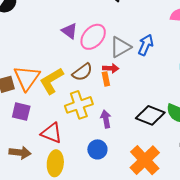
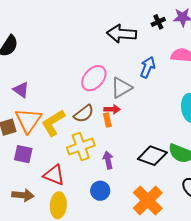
purple triangle: (69, 31) -> (21, 90), moved
blue arrow: (146, 45) -> (148, 67), moved

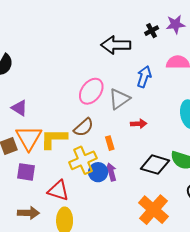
red arrow: (112, 109) -> (139, 124), moved
orange rectangle: (107, 120) -> (110, 143), moved
yellow L-shape: (53, 123) -> (54, 139), turned 36
blue circle: (100, 191) -> (98, 172), moved

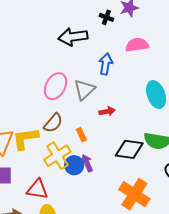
black cross: (152, 31) -> (106, 17), turned -32

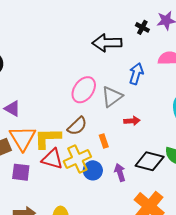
purple arrow: (87, 163) -> (120, 172), moved
red triangle: (37, 189) -> (52, 159), moved

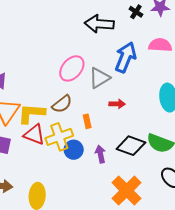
blue arrow: (136, 74) -> (126, 57), size x1.4

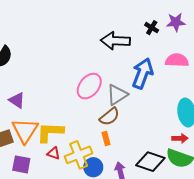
brown semicircle: (62, 104) -> (109, 117), moved
red arrow: (117, 104) -> (180, 138), moved
red triangle: (34, 135) -> (54, 153), size x0.6

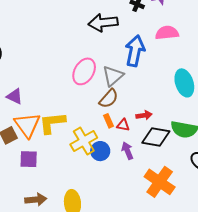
red arrow: (180, 138) -> (144, 115), moved
red triangle: (54, 153) -> (123, 125), moved

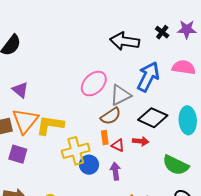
black diamond: (156, 137) -> (153, 118), moved

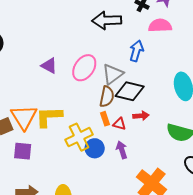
pink semicircle: (184, 67) -> (160, 26), moved
blue arrow: (148, 77) -> (136, 51), size x0.7
purple triangle: (20, 90) -> (49, 66), moved
brown semicircle: (111, 116) -> (107, 97), turned -35
black diamond: (153, 118) -> (130, 91), moved

